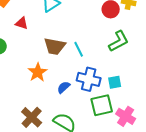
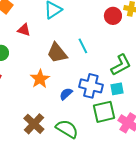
green L-shape: (119, 41) -> (121, 65), moved
brown trapezoid: (55, 46) -> (57, 53), turned 40
cyan line: (79, 49) -> (83, 46), moved

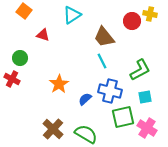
cyan line: (83, 46) -> (102, 61), moved
brown trapezoid: (57, 53) -> (104, 37), moved
cyan square: (117, 89) -> (145, 97), moved

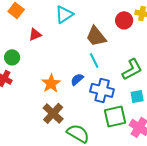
red triangle: (43, 35) -> (35, 34), turned -40
blue semicircle: (85, 99) -> (77, 79), moved
brown cross: (53, 129) -> (53, 113), moved

